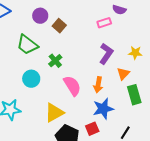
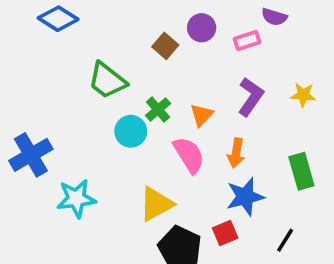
purple circle: (40, 16) -> (202, 28), moved
orange triangle: (123, 74) -> (202, 115), moved
cyan circle: (31, 79) -> (131, 131), moved

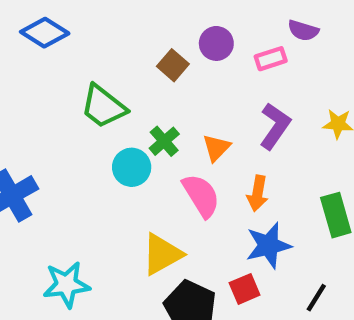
cyan star: (76, 198) -> (66, 285), moved

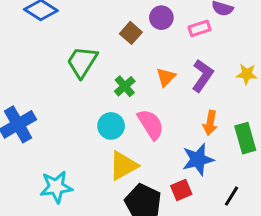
green trapezoid: (103, 106) -> (82, 62), turned 84
orange triangle: (216, 148) -> (166, 77), moved
cyan circle: (132, 167) -> (111, 126), moved
orange arrow: (258, 193) -> (210, 123), moved

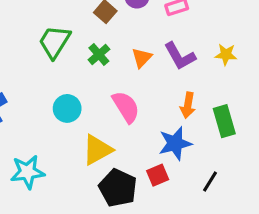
purple L-shape: (203, 76) -> (180, 56), turned 116
green cross: (125, 86) -> (99, 55), moved
cyan circle: (111, 126) -> (67, 108), moved

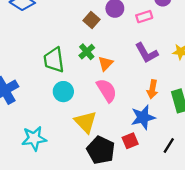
green trapezoid: (54, 42) -> (54, 60), moved, turned -40
orange triangle: (142, 58) -> (105, 63), moved
yellow triangle: (97, 150) -> (86, 122), turned -45

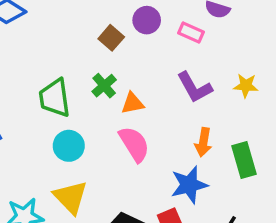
pink rectangle: (144, 17) -> (191, 33), turned 42
orange triangle: (105, 63) -> (132, 103), turned 35
yellow triangle: (86, 122) -> (71, 197), moved

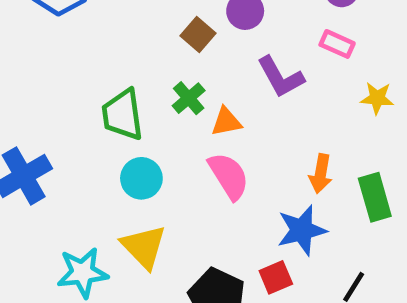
pink rectangle: (191, 33) -> (337, 44), moved
purple L-shape: (194, 87) -> (281, 77), moved

